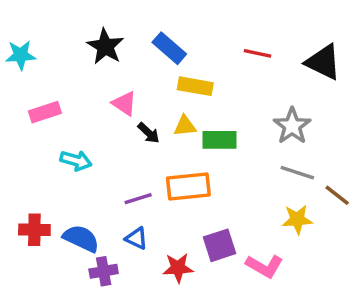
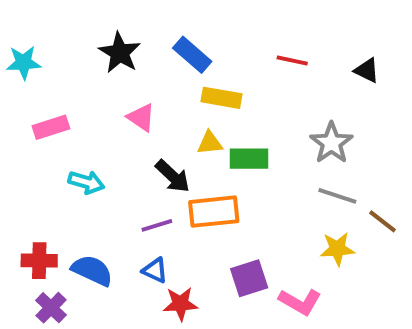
black triangle: (323, 62) -> (367, 70), size x0.6
black arrow: (149, 133) -> (173, 176), moved, size x1.4
red star: (178, 268) -> (180, 304), moved
purple cross: (104, 271) -> (51, 308), moved, turned -36

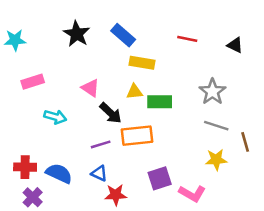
pink triangle: (141, 117) -> (90, 88), moved
brown line: (382, 221) -> (245, 142), turned 36

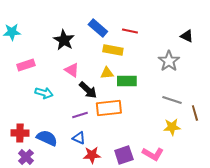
black star: (77, 34) -> (64, 40), moved
red line: (187, 39) -> (130, 31), moved
gray star: (212, 92) -> (169, 61), moved
purple square: (160, 178) -> (124, 155), moved

